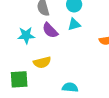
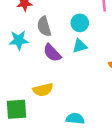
cyan star: (26, 35) -> (19, 40), moved

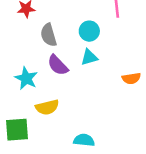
cyan star: (19, 40) -> (26, 78), moved, turned 30

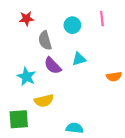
cyan circle: (89, 31) -> (72, 25), moved

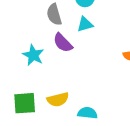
cyan triangle: (79, 59) -> (85, 24), moved
yellow semicircle: (44, 101) -> (58, 99), moved

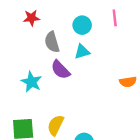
yellow semicircle: (58, 99) -> (56, 125), turned 130

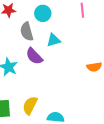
cyan circle: (82, 25) -> (43, 13), moved

